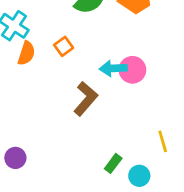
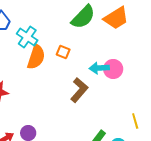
orange square: (64, 46) -> (63, 52), turned -32
orange semicircle: (26, 53) -> (36, 57), size x1.4

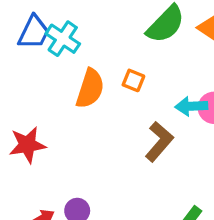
cyan cross: (27, 37) -> (63, 39), moved

